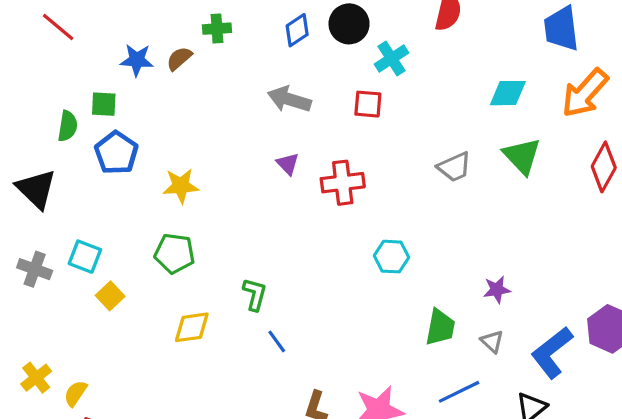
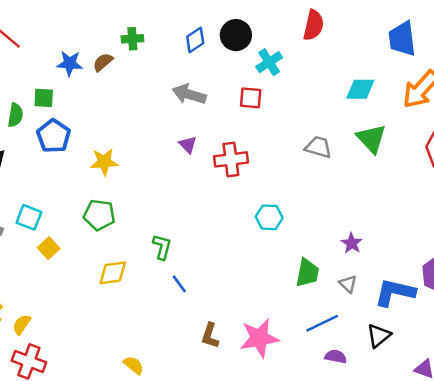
gray trapezoid: (454, 167) -> (318, 147), turned -140
purple star: (497, 290) -> (352, 243), turned -30
blue L-shape: (552, 352) -> (395, 292), turned 51

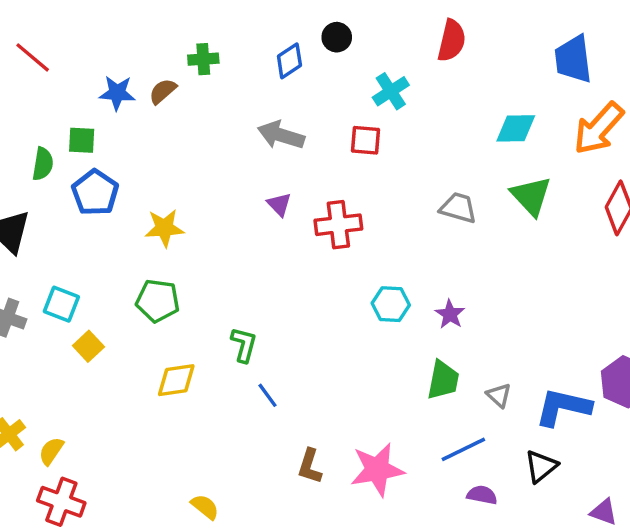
black circle: (236, 35) -> (337, 37), moved, size x0.7
purple star: (352, 243) -> (450, 314), moved

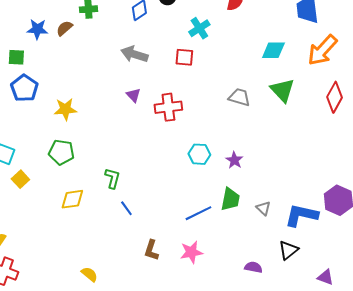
blue line: (463, 449) -> (198, 213), moved
pink star: (377, 470) -> (191, 252), size x0.7

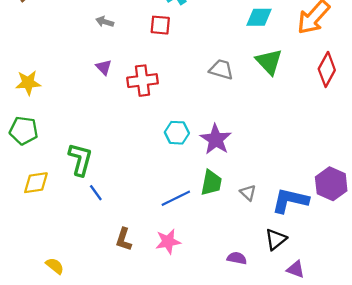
gray arrow: (134, 54) -> (105, 22), size x0.6
purple star: (234, 160) -> (216, 139), size x1.6
green L-shape: (112, 178) -> (80, 159), size x1.4
purple triangle: (325, 277) -> (296, 269), moved

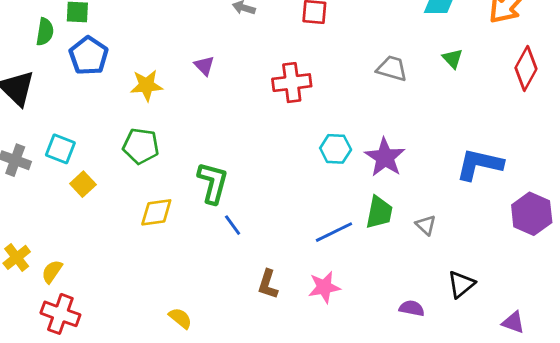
green triangle: (269, 62) -> (453, 59), size x0.6
purple triangle: (104, 67) -> (204, 66), moved
blue L-shape: (290, 200) -> (479, 164), moved
purple triangle: (296, 269) -> (513, 322), moved

